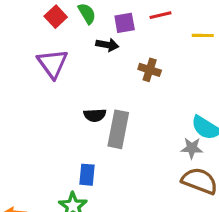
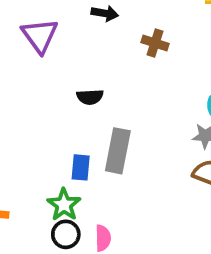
gray rectangle: (118, 129) -> (118, 151), moved

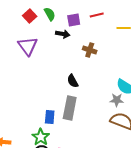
black semicircle: (90, 97) -> (73, 81), moved, turned 64

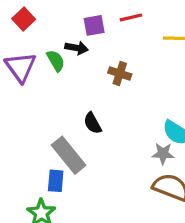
green semicircle: (50, 14) -> (56, 61), moved
gray rectangle: (70, 108) -> (69, 155), moved, turned -50

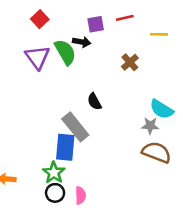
green semicircle: (56, 61) -> (65, 52), size x1.5
brown cross: (120, 74) -> (130, 62), moved, turned 30
blue rectangle: (56, 181) -> (65, 147), size x1.5

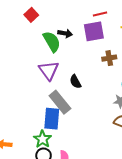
purple square: (96, 24) -> (94, 31), moved, size x1.5
purple triangle: (37, 57) -> (49, 70), moved
brown cross: (130, 62) -> (109, 58), moved, turned 32

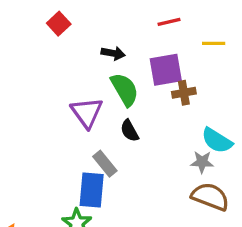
purple square: (94, 31) -> (166, 70), moved
green semicircle: (52, 42) -> (125, 89), moved
gray rectangle: (60, 102) -> (105, 164), size x0.7

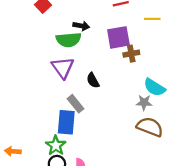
green semicircle: (125, 89) -> (69, 40), moved, turned 115

